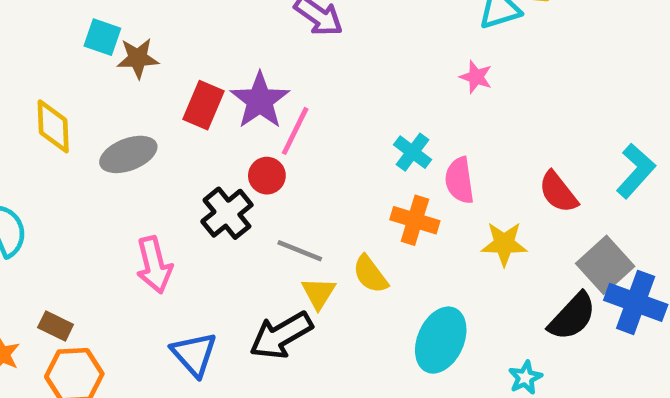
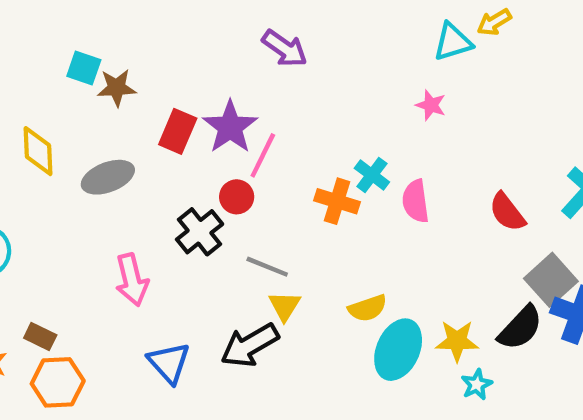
orange cross: (415, 220) -> (337, 201), moved
yellow star: (504, 244) -> (457, 341), moved
yellow semicircle: (370, 274) -> (368, 308), moved, turned -72

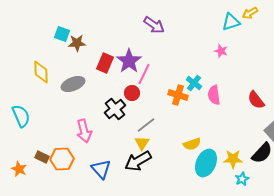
gray line: (267, 267) -> (146, 125), turned -60
yellow triangle: (285, 306) -> (142, 143), moved
orange hexagon: (58, 382) -> (62, 159), moved

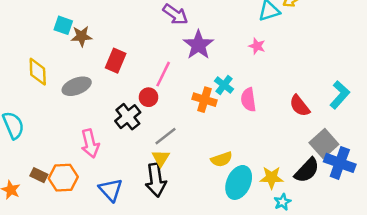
purple star: (129, 61) -> (198, 45), moved
black arrow: (138, 161) -> (156, 180), turned -68

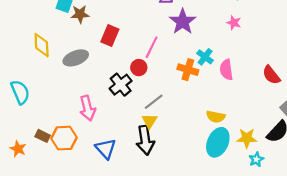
yellow semicircle: (222, 159) -> (216, 117), moved, turned 30

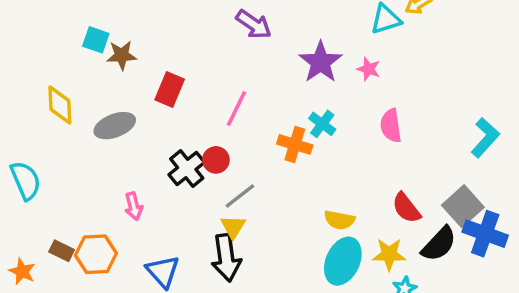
purple star: (183, 22) -> (321, 62), moved
red circle: (139, 68) -> (216, 160), moved
pink semicircle: (226, 70) -> (391, 126), moved
red semicircle: (271, 75) -> (406, 208), moved
pink arrow: (87, 108) -> (134, 206), size x0.7

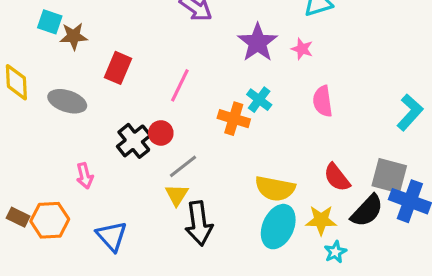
gray ellipse: (115, 126) -> (67, 101), turned 39
gray square: (463, 206) -> (389, 176), turned -33
yellow semicircle: (339, 220) -> (275, 188), size x1.4
black arrow: (226, 258) -> (199, 223), moved

